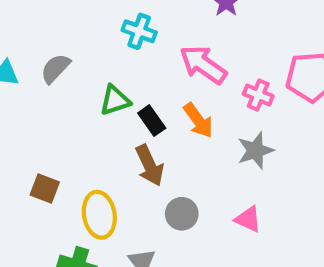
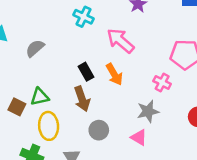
gray semicircle: (55, 68) -> (35, 48), moved
pink cross: (258, 95) -> (162, 82), moved
green triangle: (115, 100) -> (40, 97), moved
gray star: (255, 150) -> (148, 111), moved

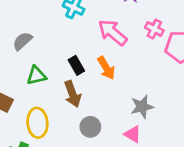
pink cross: (162, 82) -> (154, 29), moved
green triangle: (40, 97) -> (36, 76), moved

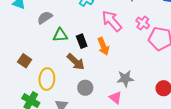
green triangle: (36, 76) -> (60, 35), moved
brown arrow: (72, 94) -> (76, 62), turned -36

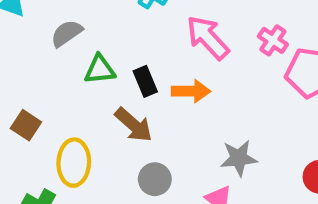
orange arrow: (103, 46) -> (191, 91), turned -66

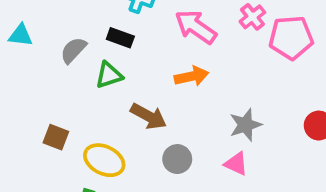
pink cross: (273, 40) -> (252, 17), turned 30
black rectangle: (145, 81) -> (120, 38), moved, turned -35
yellow ellipse: (74, 163) -> (104, 160), turned -54

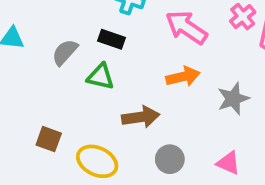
green triangle: (109, 75) -> (101, 77), turned 32
brown arrow: (149, 116) -> (141, 117), turned -36
gray star: (245, 125) -> (233, 99), moved

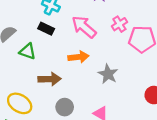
black rectangle: (112, 39) -> (46, 29), moved
gray star: (233, 99) -> (108, 74), turned -30

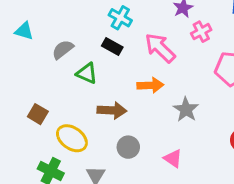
pink cross: (119, 24) -> (201, 32), moved

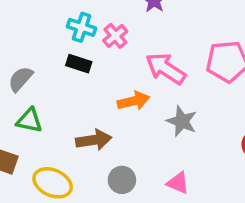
pink cross: (201, 32) -> (115, 36), moved
pink arrow: (160, 48) -> (166, 69), moved
green triangle: (87, 73) -> (29, 120), moved

